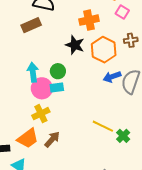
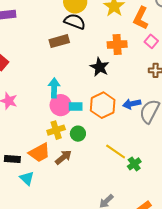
orange hexagon: (104, 50) -> (103, 105), moved
green circle: (58, 71) -> (78, 134), moved

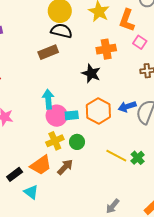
black rectangle: (12, 159) -> (15, 174), turned -35
green cross: (134, 164) -> (138, 158), moved

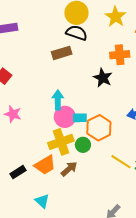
orange hexagon: (98, 111) -> (99, 128), moved
yellow cross: (55, 141) -> (61, 142), size x1.4
cyan triangle: (31, 192) -> (42, 201), moved

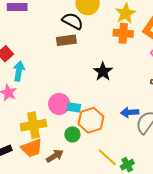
black semicircle: (77, 33) -> (73, 21), moved
orange cross: (120, 55) -> (123, 33), moved
cyan arrow: (58, 100) -> (19, 71), moved
yellow cross: (61, 142) -> (33, 125), moved

